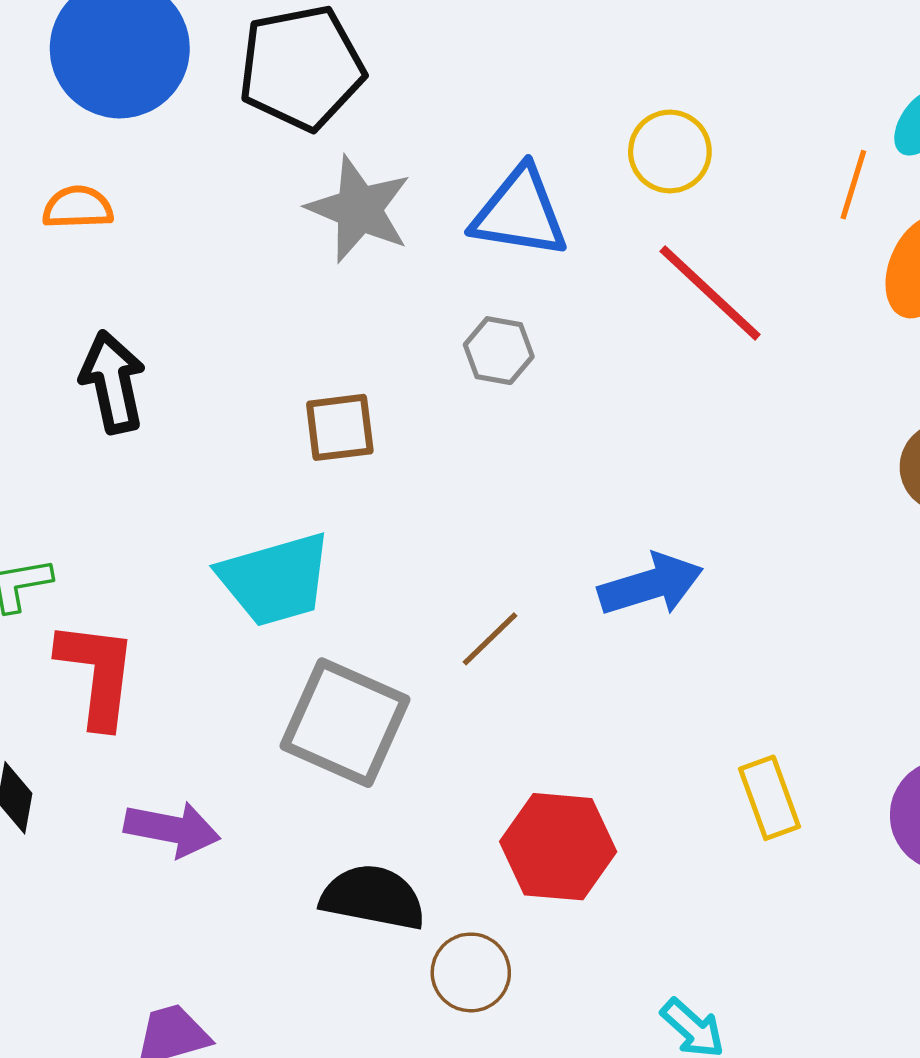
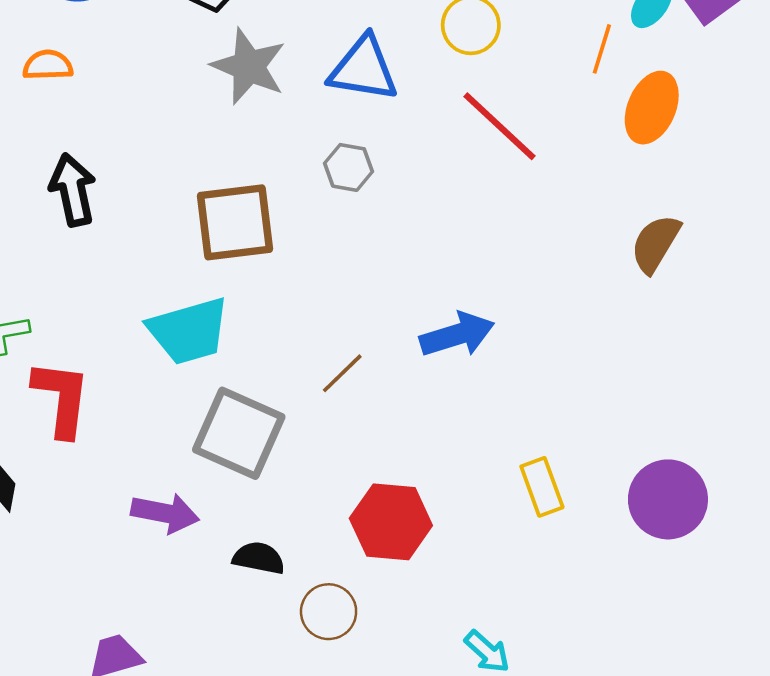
brown square: (340, 427) -> (235, 222), size x1.6
purple arrow: (172, 829) -> (165, 513), moved
black semicircle: (373, 897) -> (259, 558), size x0.7

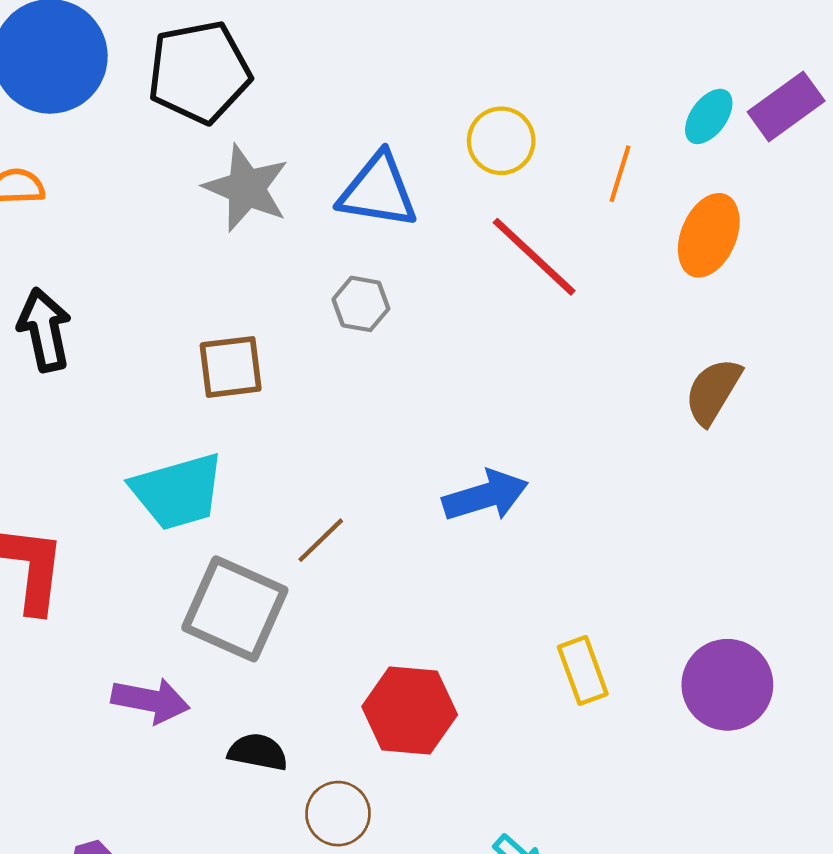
orange line: (602, 49) -> (620, 174), moved
brown square: (235, 222) -> (231, 367), size x0.7
brown line: (342, 373) -> (321, 540), moved

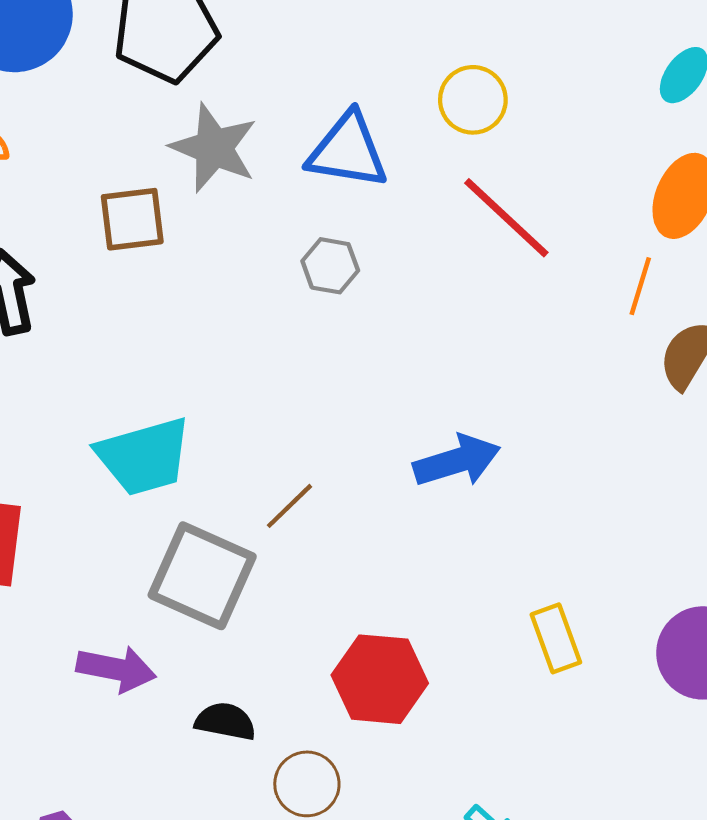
orange line: (620, 174) -> (640, 286), moved
brown square: (231, 367) -> (132, 219), moved

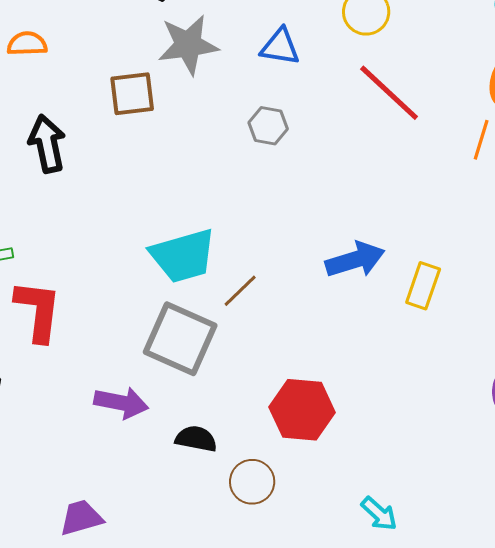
gray star: (214, 148) -> (188, 45), turned -30
blue triangle: (348, 151) -> (280, 47), size x0.7
cyan trapezoid: (144, 456) -> (183, 256), moved
yellow rectangle: (556, 638) -> (423, 286), moved, turned 39

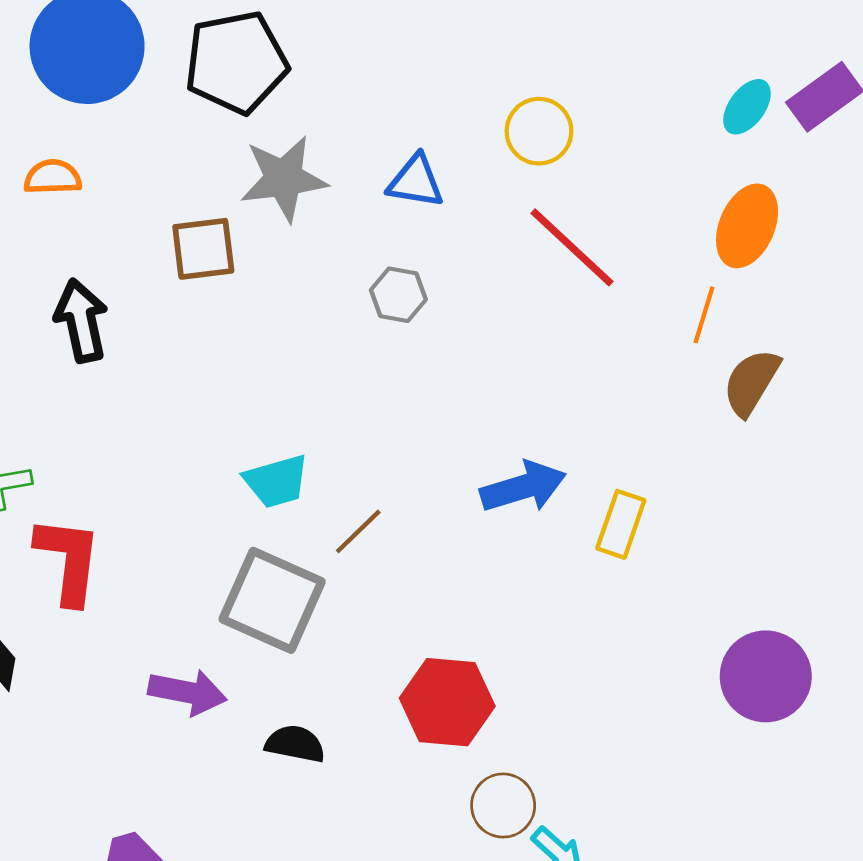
cyan trapezoid: (183, 256) -> (276, 481), size x0.7
brown circle: (252, 482) -> (503, 806), moved

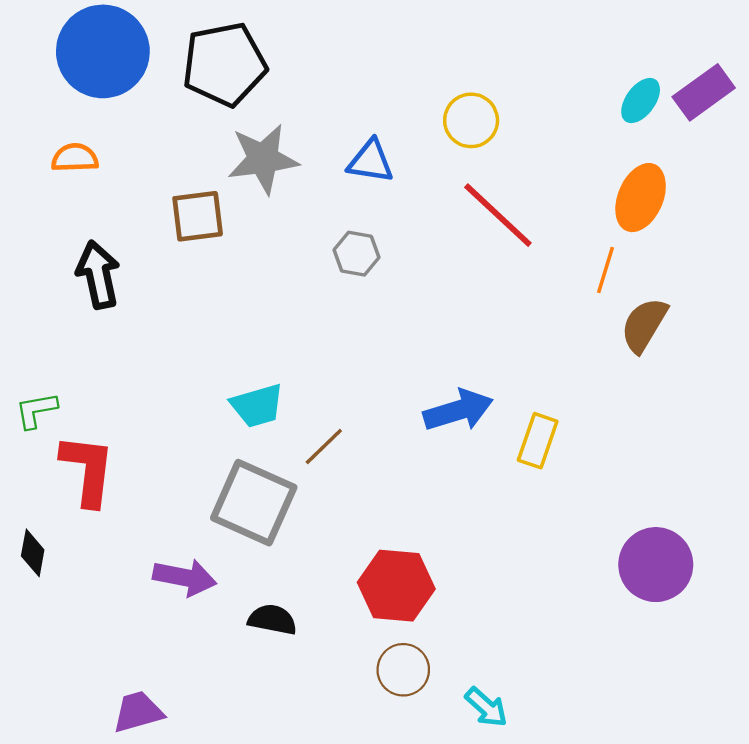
brown circle: (503, 806) -> (403, 670), moved

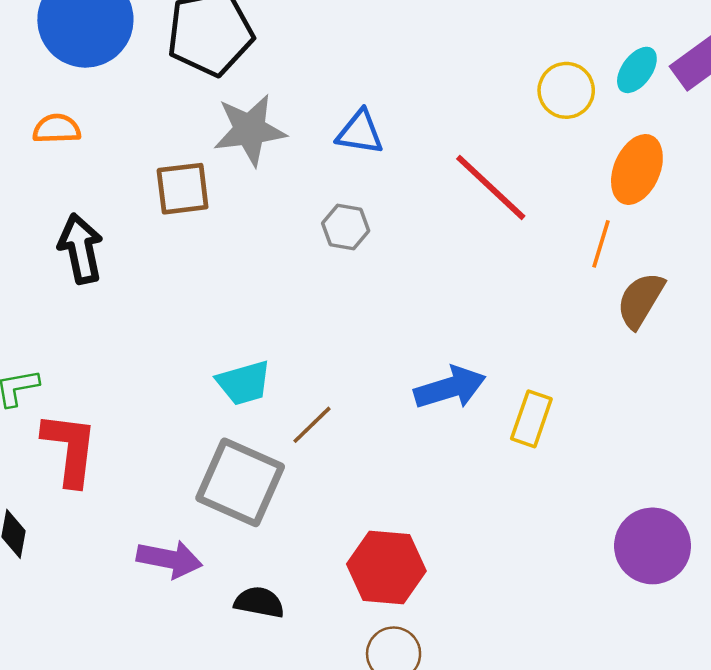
yellow circle: (471, 120) -> (566, 90), moved

